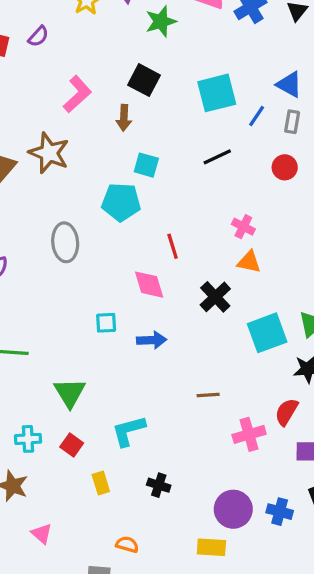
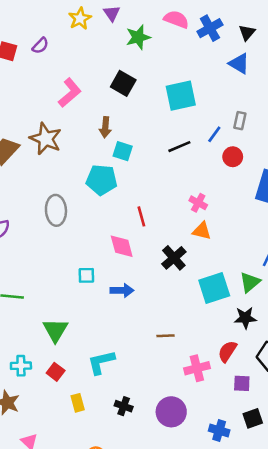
blue triangle: (289, 84) -> (239, 64), moved
blue line: (257, 116) -> (214, 134), moved
brown arrow: (124, 118) -> (105, 127), moved
purple circle: (233, 509) -> (171, 412), moved

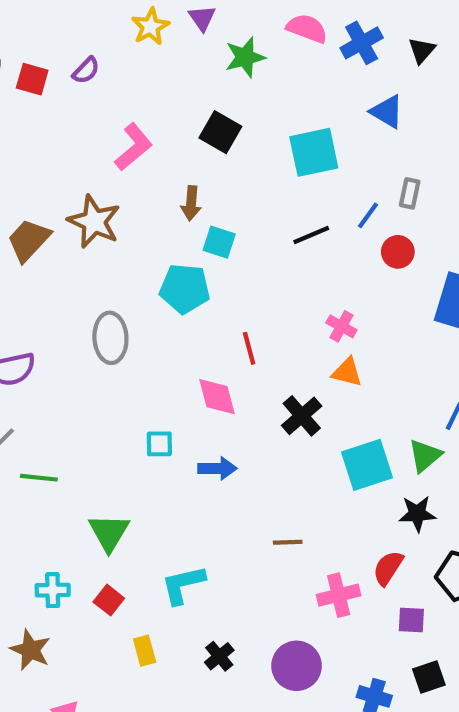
blue triangle: (239, 64) -> (387, 112), moved
black cross: (124, 406) -> (219, 656), turned 30

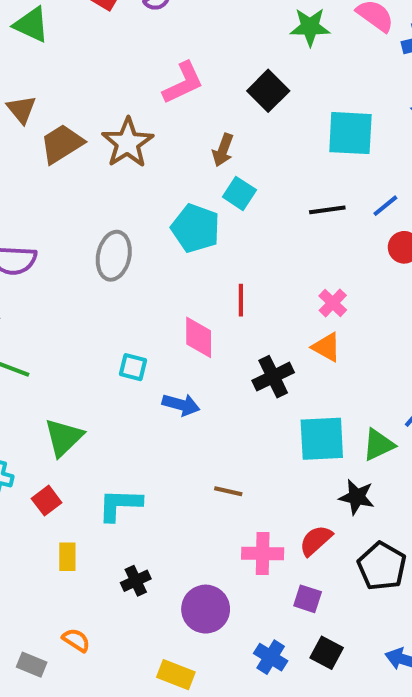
purple square: (411, 620) -> (308, 599), moved
black square: (429, 677) -> (327, 653), turned 32

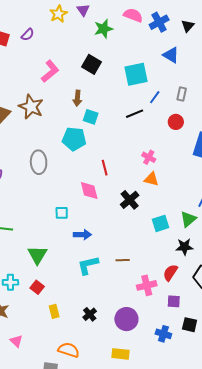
blue line: (385, 206) -> (155, 97), moved
blue arrow: (181, 405) -> (82, 235), moved
cyan square: (322, 439) -> (161, 223), size x0.7
cyan L-shape: (120, 505) -> (88, 265), moved
orange semicircle: (76, 640) -> (69, 350), size x1.5

